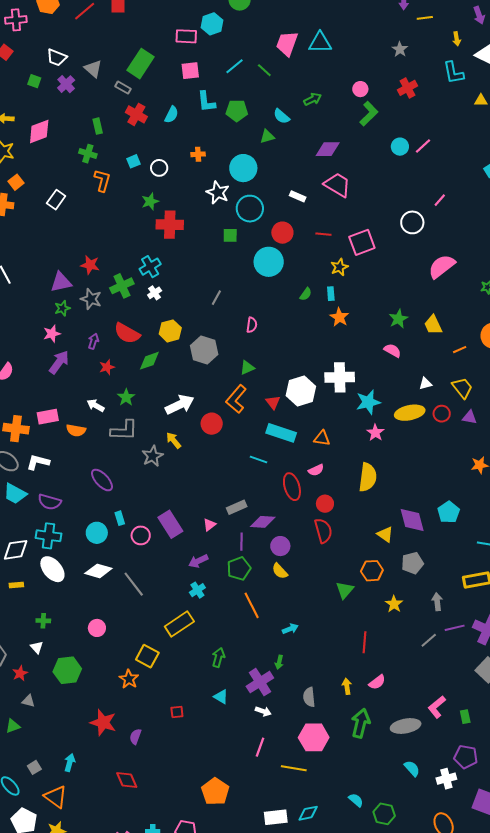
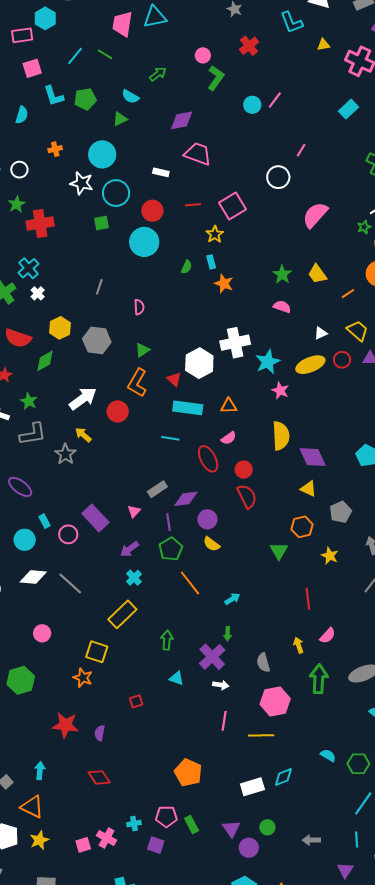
purple diamond: (412, 520) -> (313, 457), moved

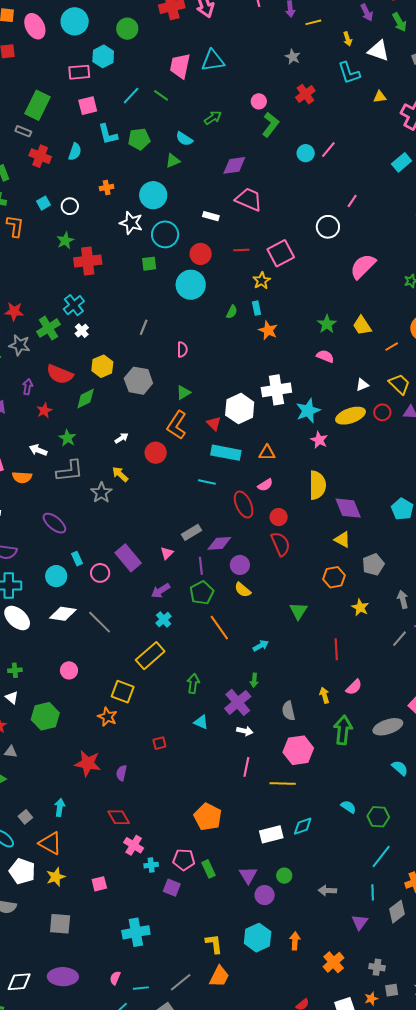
white arrow: (83, 399) -> (122, 438), size x0.5
green triangle: (279, 551) -> (298, 611), moved
pink cross: (107, 838) -> (134, 845), moved

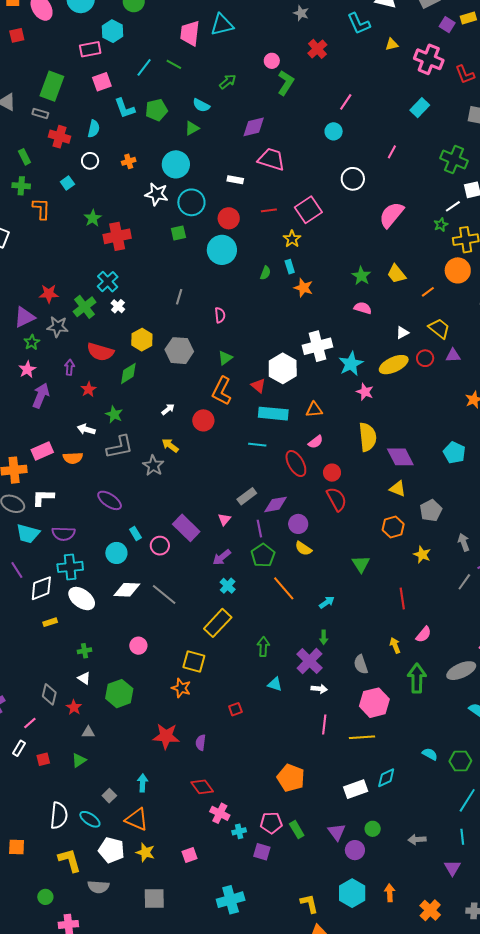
cyan circle: (306, 153) -> (334, 131), moved
pink line: (352, 201) -> (392, 152), moved
white circle: (70, 206) -> (90, 161), moved
yellow star: (56, 877) -> (145, 852), turned -30

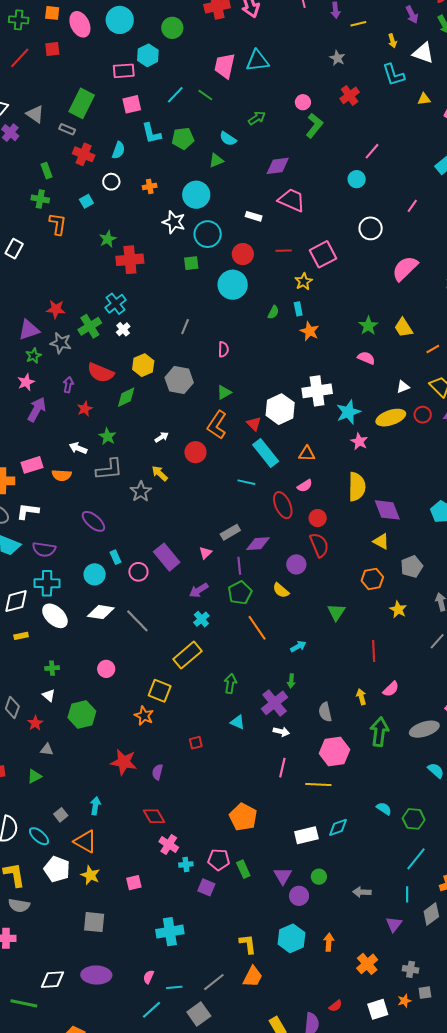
cyan rectangle: (273, 414) -> (266, 453), turned 40
purple circle: (298, 524) -> (296, 564), moved
gray semicircle: (98, 887) -> (19, 905), moved

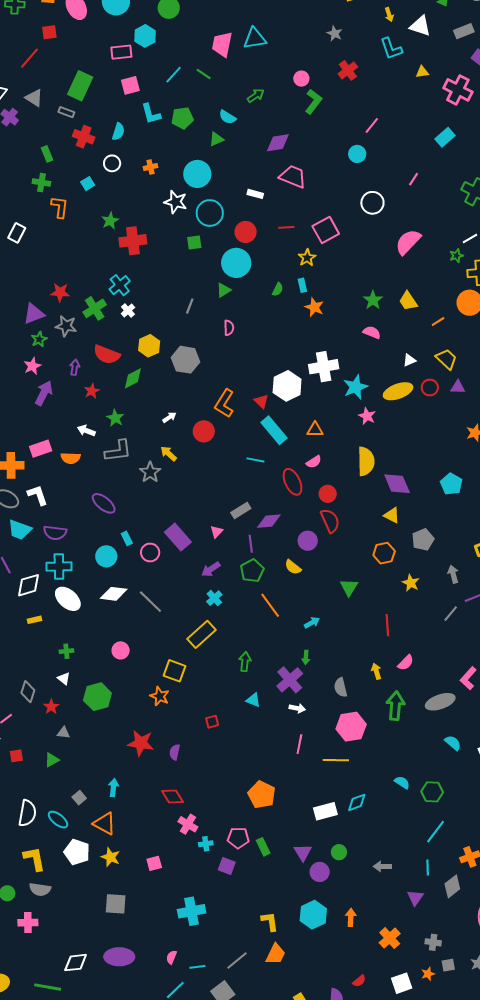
red line: (20, 58) -> (30, 58), moved
green triangle: (224, 392) -> (224, 290), moved
white L-shape: (28, 511) -> (38, 495), turned 65

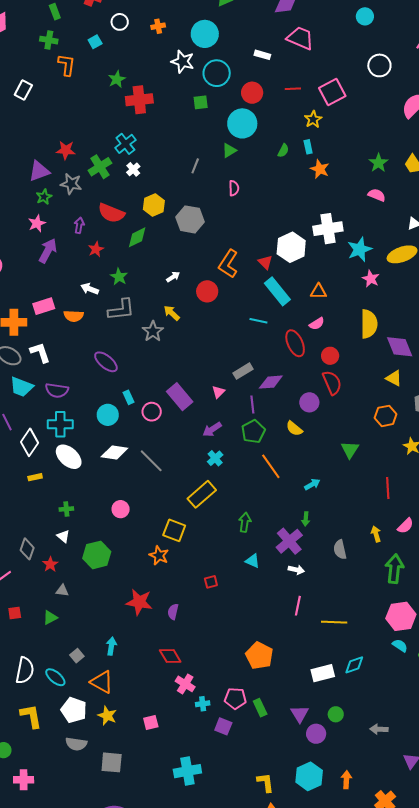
white diamond: (29, 585) -> (30, 442), turned -40
pink hexagon: (351, 727) -> (401, 616), moved
gray semicircle: (40, 889) -> (76, 744), moved

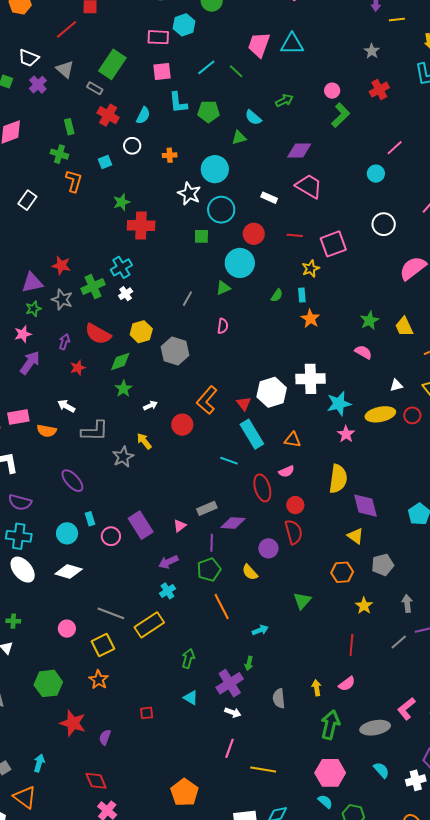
green star: (119, 277) -> (123, 389), moved
gray line: (151, 461) -> (111, 613), moved, turned -32
red line: (388, 488) -> (351, 645), moved
yellow square: (174, 530) -> (103, 645), moved, turned 35
green hexagon: (97, 555) -> (48, 683), moved

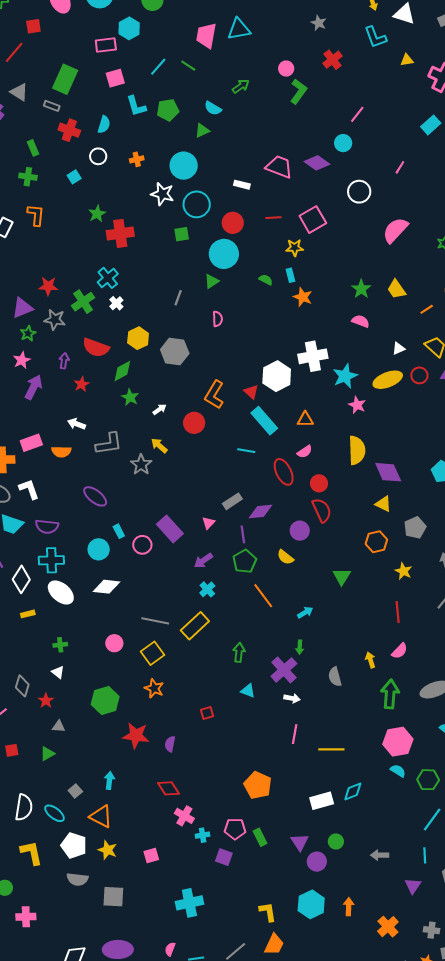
purple diamond: (299, 151) -> (317, 163), moved, turned 45
orange L-shape: (74, 181) -> (36, 215), moved
yellow star: (311, 269) -> (295, 248), turned 30
green semicircle: (277, 295) -> (266, 280), turned -88

